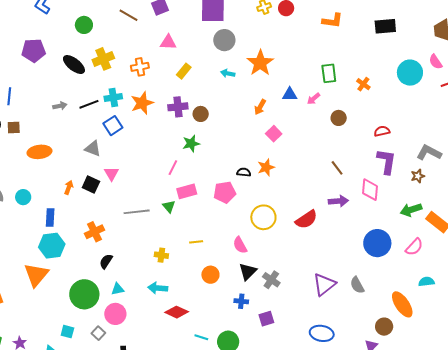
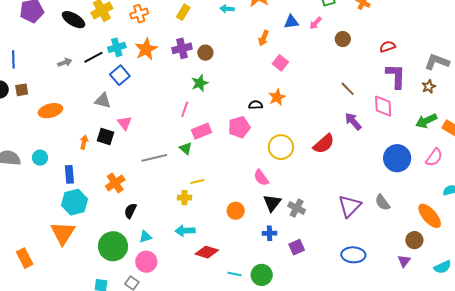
purple arrow: (338, 201) -> (353, 121), turned -120
yellow line: (196, 242) -> (197, 182), moved

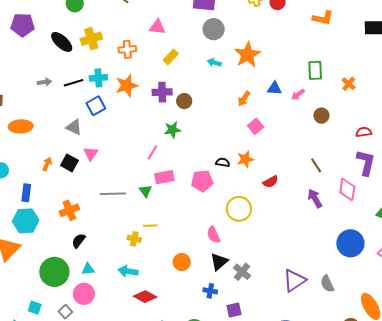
red semicircle: (324, 144) -> (271, 182), moved, size x0.7

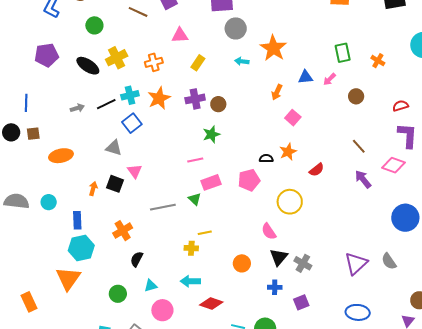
pink line: (152, 152) -> (195, 160), turned 56
pink diamond: (347, 189) -> (394, 165), turned -70
green circle: (54, 272) -> (118, 294), size x0.6
pink circle: (84, 294) -> (162, 310), moved

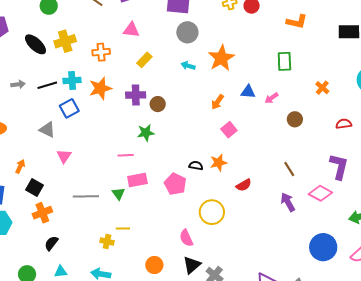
green rectangle: (343, 53) -> (284, 61), moved
red semicircle: (400, 106) -> (344, 124), moved
pink pentagon: (249, 180) -> (175, 184), turned 30
black square: (115, 184) -> (35, 187), moved

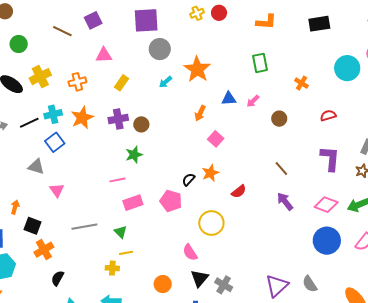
cyan arrow: (188, 66) -> (165, 82), turned -48
black semicircle: (196, 166) -> (188, 179), turned -48
pink diamond: (320, 193) -> (326, 205), moved
green triangle: (118, 194) -> (121, 232), moved

